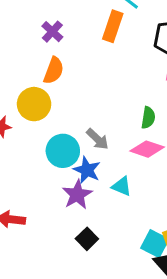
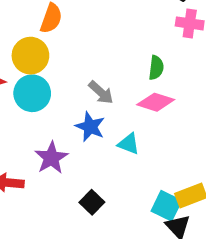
cyan circle: (63, 151) -> (32, 93), moved
purple star: (77, 195) -> (51, 158), moved

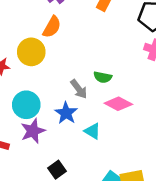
green semicircle: (156, 68) -> (103, 77), moved, turned 84
cyan circle: (32, 93) -> (26, 105), moved

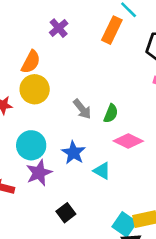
orange semicircle: (52, 27) -> (31, 62), moved
green semicircle: (103, 77) -> (111, 113), turned -78
gray arrow: (79, 89) -> (82, 109), moved

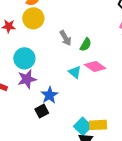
blue star: (73, 153) -> (50, 95), moved
cyan triangle: (102, 171) -> (75, 72), moved

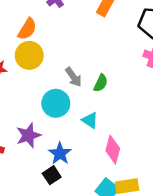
cyan circle: (24, 58) -> (56, 103), moved
pink diamond: (95, 67) -> (113, 150), moved, turned 75

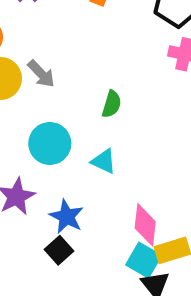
gray arrow: (74, 77) -> (41, 74), moved
pink diamond: (113, 150) -> (145, 225), moved

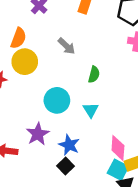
gray arrow: (41, 74) -> (67, 46), moved
cyan triangle: (104, 161) -> (91, 110), turned 35

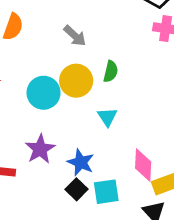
yellow circle: (25, 62) -> (76, 81), moved
cyan circle: (57, 100) -> (44, 93), moved
cyan square: (118, 170) -> (106, 192), moved, turned -35

